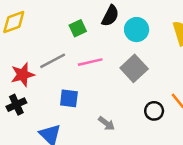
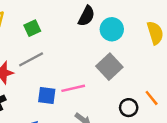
green square: (78, 28) -> (32, 28), moved
pink line: (90, 62) -> (73, 88), moved

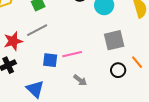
gray square: (109, 67) -> (114, 40), moved, turned 30

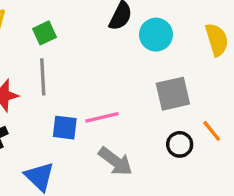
gray line: (37, 30) -> (43, 77), turned -65
gray arrow: (80, 80) -> (115, 161), size x1.5

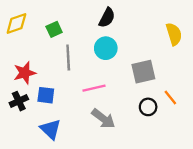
cyan circle: (156, 35) -> (106, 48), moved
gray line: (43, 77) -> (68, 58), moved
blue square: (65, 128) -> (46, 95), moved

